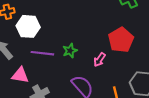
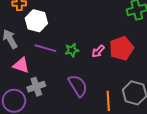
pink arrow: (99, 60) -> (98, 51), moved

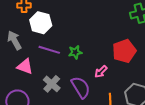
pink arrow: (98, 51) -> (101, 72), moved
gray cross: (36, 87) -> (52, 84), moved, turned -30

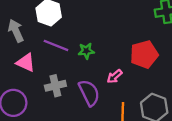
gray cross: (52, 84) -> (55, 86), turned 30

